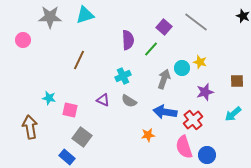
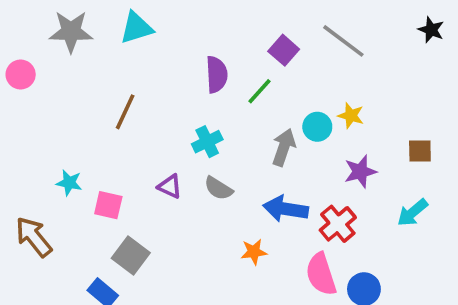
brown arrow: (30, 127) -> (34, 237), turned -30

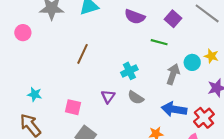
purple semicircle: (217, 74) -> (135, 17), moved, turned 114
green line: (259, 91) -> (159, 42), turned 63
cyan star: (69, 183) -> (35, 94), moved
purple triangle: (170, 186) -> (108, 97), turned 40

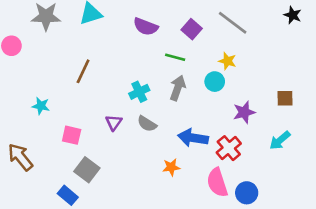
yellow star: (211, 56) -> (227, 61), moved
gray arrow: (173, 74) -> (178, 88), moved
cyan star: (35, 94) -> (41, 106), moved

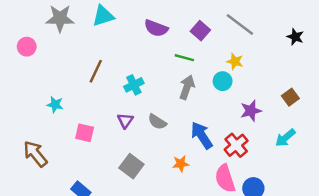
black star: (293, 15) -> (295, 37), moved
cyan cross: (139, 92) -> (134, 85), moved
brown square: (285, 98) -> (290, 97), turned -35
blue arrow: (193, 138) -> (202, 135), turned 48
gray square: (87, 170) -> (131, 166), moved

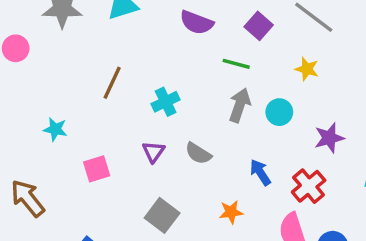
cyan circle: (223, 81) -> (279, 112), moved
pink square: (85, 133) -> (97, 169), turned -30
blue arrow: (202, 135) -> (260, 172), size x0.7

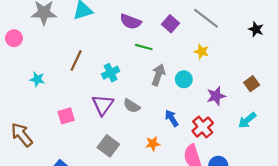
green line: (236, 64) -> (144, 47), moved
cyan star: (55, 129) -> (37, 79), moved
purple triangle: (153, 152) -> (103, 105), size x1.5

